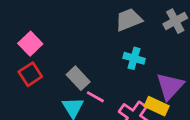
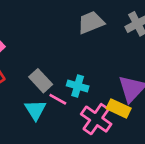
cyan cross: (134, 58) -> (78, 86), moved

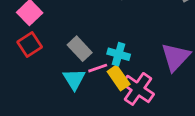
pink line: (58, 99) -> (98, 68), turned -48
yellow rectangle: (119, 108) -> (119, 78), moved, turned 30

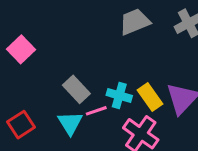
red square: (30, 44) -> (21, 125), moved
yellow rectangle: (119, 78) -> (150, 97), moved

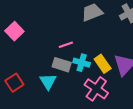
gray rectangle: (76, 89) -> (62, 65), moved, turned -30
pink line: (96, 111) -> (66, 45), moved

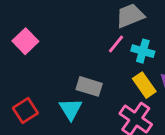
pink line: (66, 45) -> (116, 44), moved, turned -32
cyan cross: (82, 63) -> (143, 51), moved

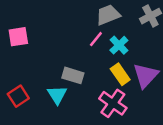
pink square: (25, 41) -> (18, 37), turned 35
cyan cross: (143, 51) -> (119, 45), turned 30

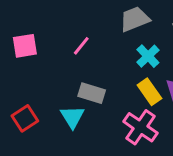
pink line: (96, 39) -> (81, 46), moved

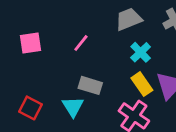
red square: (25, 118) -> (30, 108), turned -30

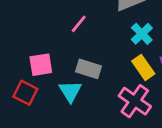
pink square: (30, 43) -> (41, 65), moved

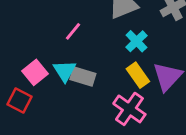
pink square: (41, 65) -> (35, 72), turned -30
cyan triangle: (70, 91) -> (65, 71), moved

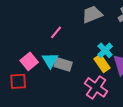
cyan cross: (136, 41) -> (105, 50), moved
red square: (20, 100) -> (18, 81), turned -30

